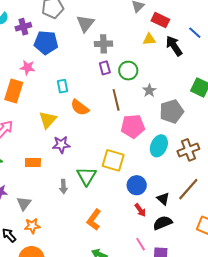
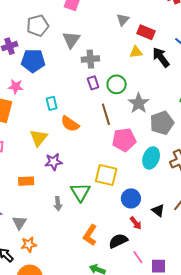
gray star: (149, 91) -> (139, 103), size x1.5
black semicircle: (163, 223) -> (118, 241), moved

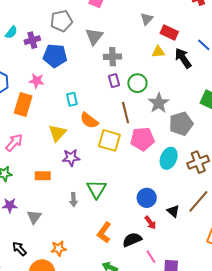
yellow square: (106, 175) -> (109, 140), moved
orange star: (29, 244) -> (59, 248), moved

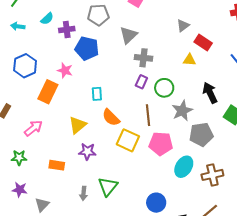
black arrow: (183, 58) -> (210, 93), moved
purple rectangle: (114, 81) -> (141, 82), turned 32

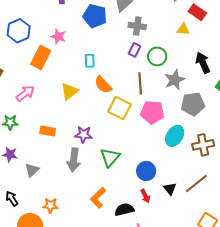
blue pentagon: (87, 48) -> (95, 16), moved
purple star: (87, 152) -> (84, 135), moved
green triangle: (108, 186) -> (110, 157), moved
gray arrow: (84, 193) -> (74, 160), size x1.6

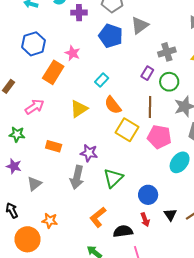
gray cross: (137, 26) -> (167, 52), moved, turned -30
cyan rectangle: (90, 61) -> (102, 80), turned 40

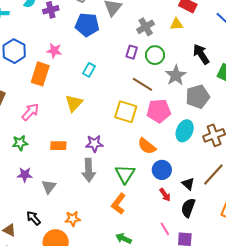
orange semicircle: (113, 105) -> (147, 146), moved
brown line: (150, 107) -> (142, 84), turned -45
green triangle: (113, 178) -> (125, 174), moved
black semicircle: (123, 231) -> (188, 208), moved, turned -48

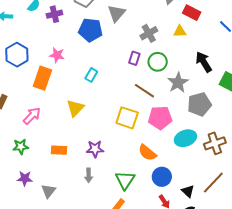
cyan ellipse: (185, 131) -> (185, 138), turned 45
gray arrow: (89, 170) -> (89, 175), size x0.6

